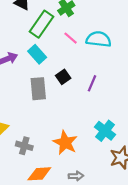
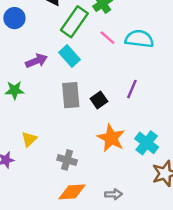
black square: (63, 77) -> (99, 100), moved
orange star: (65, 143) -> (111, 138), moved
gray cross: (24, 146) -> (67, 160), moved

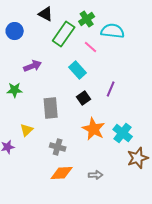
cyan semicircle: (139, 39) -> (113, 31), moved
cyan rectangle: (70, 56) -> (78, 70), moved
gray rectangle: (71, 95) -> (51, 108), moved

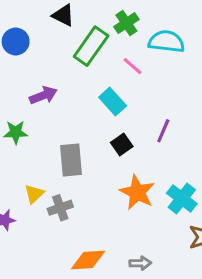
gray cross: (58, 147) -> (60, 208), moved, turned -35

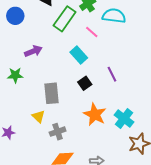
purple line: (163, 131) -> (112, 74), turned -49
yellow triangle: (34, 194) -> (38, 116), moved, turned -32
gray cross: (60, 208) -> (58, 132), moved

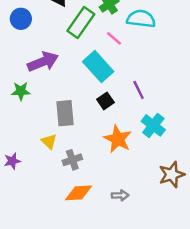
purple arrow: (33, 51) -> (43, 62), size x1.4
cyan rectangle: (79, 55) -> (98, 67), size x1.4
cyan cross: (124, 118) -> (153, 125), moved

